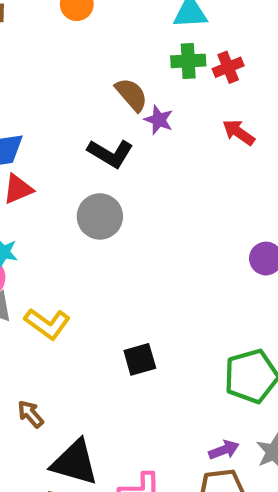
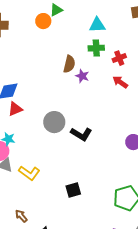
red cross: (228, 67) -> (119, 58), moved
brown semicircle: (131, 95) -> (69, 64), turned 54
black L-shape: (110, 153) -> (81, 134), moved

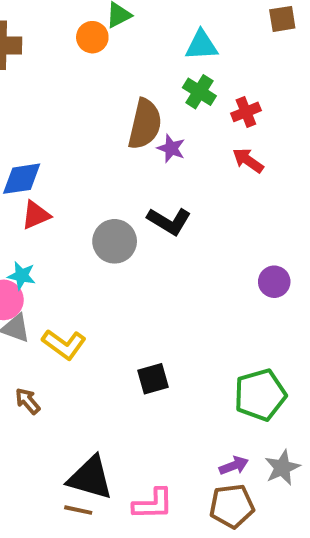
green cross: (96, 48) -> (199, 92), turned 35
brown semicircle: (69, 64) -> (145, 124), size x1.4
black L-shape: (81, 134) -> (169, 221), moved
brown arrow: (21, 216) -> (28, 401), moved

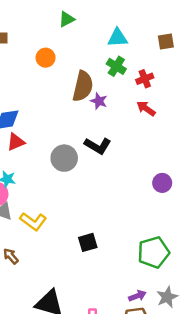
brown square: (282, 19) -> (166, 42), moved
orange circle: (92, 37) -> (46, 58), moved

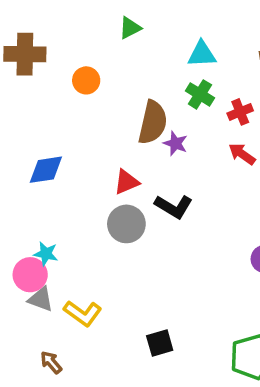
orange circle: (46, 58) -> (86, 80), moved
red triangle: (16, 142) -> (126, 182), moved

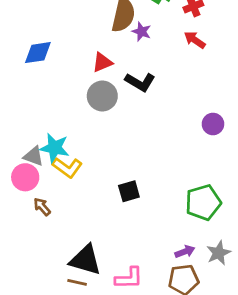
cyan star: (46, 254) -> (55, 148), moved, size x1.5
pink circle: (30, 275) -> (25, 177), moved

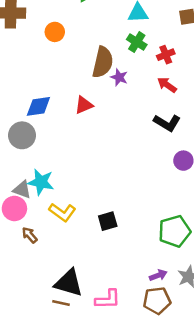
blue diamond: (38, 53) -> (38, 106), moved
black L-shape: (140, 82) -> (167, 123), moved
gray circle: (102, 96) -> (22, 135), moved
yellow L-shape: (67, 167) -> (62, 212), moved

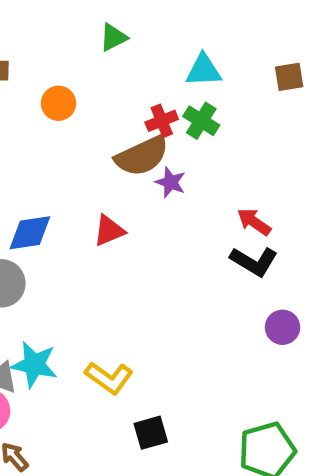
red cross: (166, 55) -> (162, 121), moved
brown semicircle: (103, 62) -> (142, 156), turned 52
red arrow: (167, 85) -> (254, 222), moved
yellow L-shape: (62, 212) -> (109, 378), moved

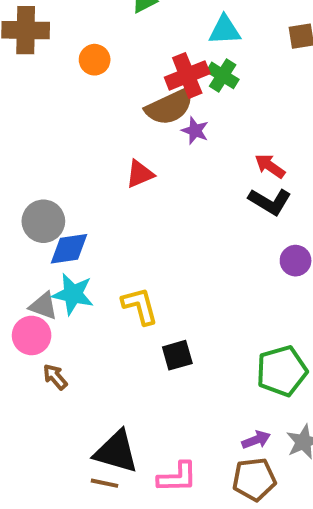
red cross: (162, 121) -> (187, 75), size x1.5
blue diamond: (30, 233) -> (69, 249), moved
yellow L-shape: (109, 378) -> (140, 306), turned -141

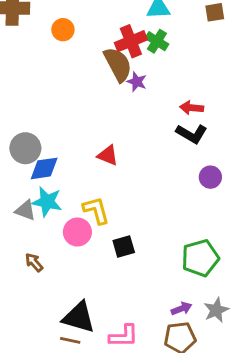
brown semicircle: (169, 107) -> (118, 64), turned -93
red arrow: (270, 166) -> (192, 108), turned -30
red triangle: (140, 174) -> (108, 155), moved, turned 45
pink circle: (32, 335) -> (77, 232), moved

